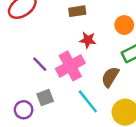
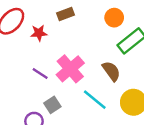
red star: (88, 40) -> (39, 33), moved
brown semicircle: (110, 77) -> (111, 71), turned 125

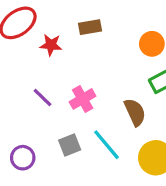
pink cross: (70, 69) -> (83, 99), size x0.7
gray square: (52, 105) -> (70, 145), moved

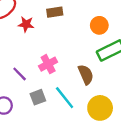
purple line: (43, 98) -> (20, 74), moved

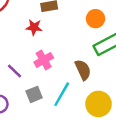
red star: (26, 24) -> (34, 27), moved
cyan line: (65, 98) -> (62, 94), turned 70

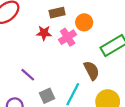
orange circle: (95, 19) -> (84, 22), moved
pink cross: (44, 60) -> (68, 37), moved

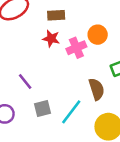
brown rectangle: (57, 13) -> (56, 15), moved

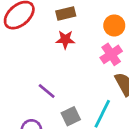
pink cross: (76, 48) -> (111, 54), moved

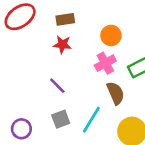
purple line: (47, 91) -> (57, 86), moved

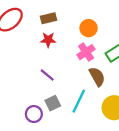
purple circle: (21, 129) -> (34, 114), moved

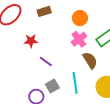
red star: (48, 40) -> (31, 41), moved
cyan line: (79, 101) -> (75, 83), turned -30

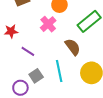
pink cross: (79, 39) -> (48, 24), moved

